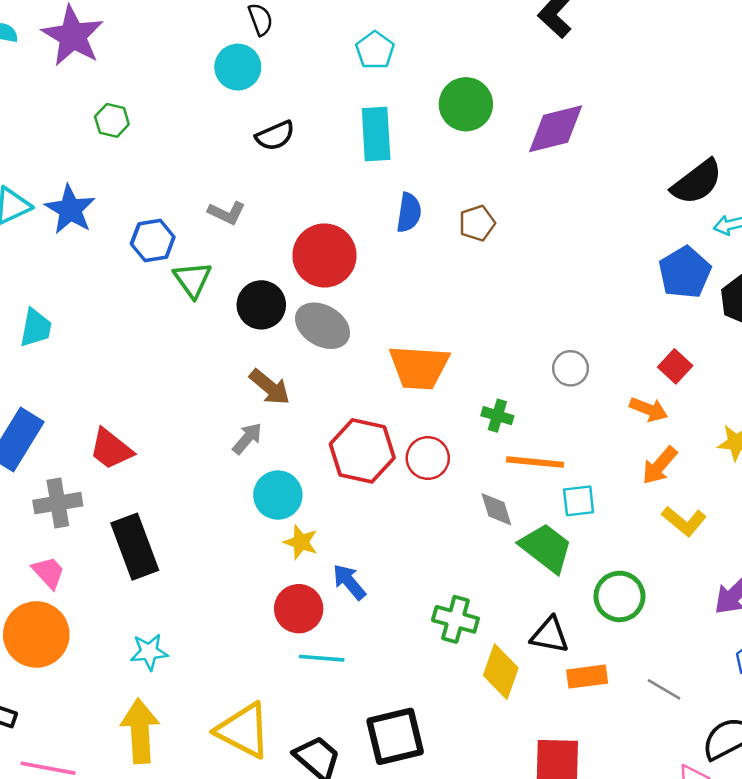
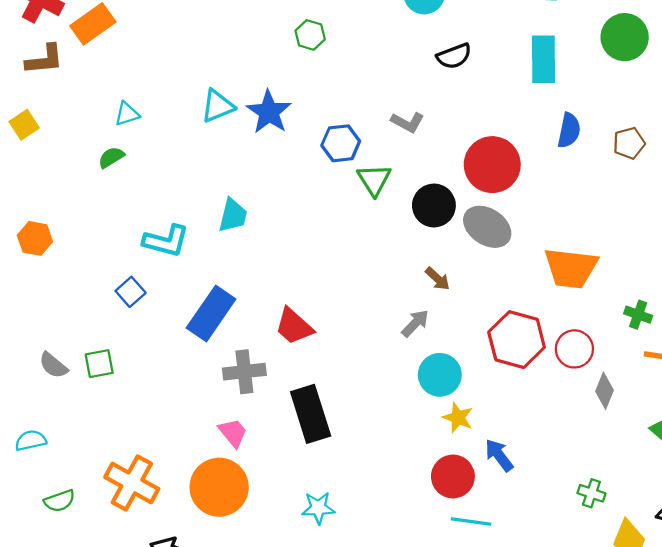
brown arrow: (270, 387) -> (438, 279), size x0.7
gray diamond: (496, 509) -> (605, 391), moved, turned 36
green cross: (455, 619) -> (591, 493), size x0.7

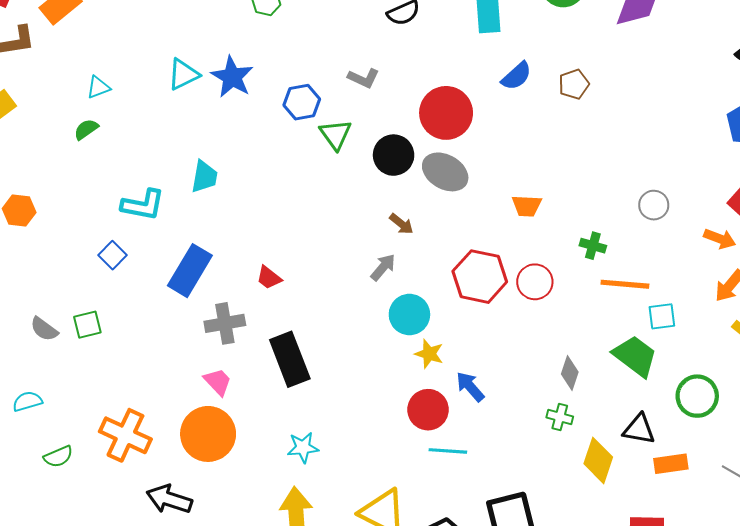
blue semicircle: (569, 130) -> (516, 76), turned 40
orange trapezoid: (571, 268) -> (527, 206), size x0.6
red trapezoid: (294, 326) -> (269, 278), size x0.7
gray diamond: (605, 391) -> (570, 373), moved

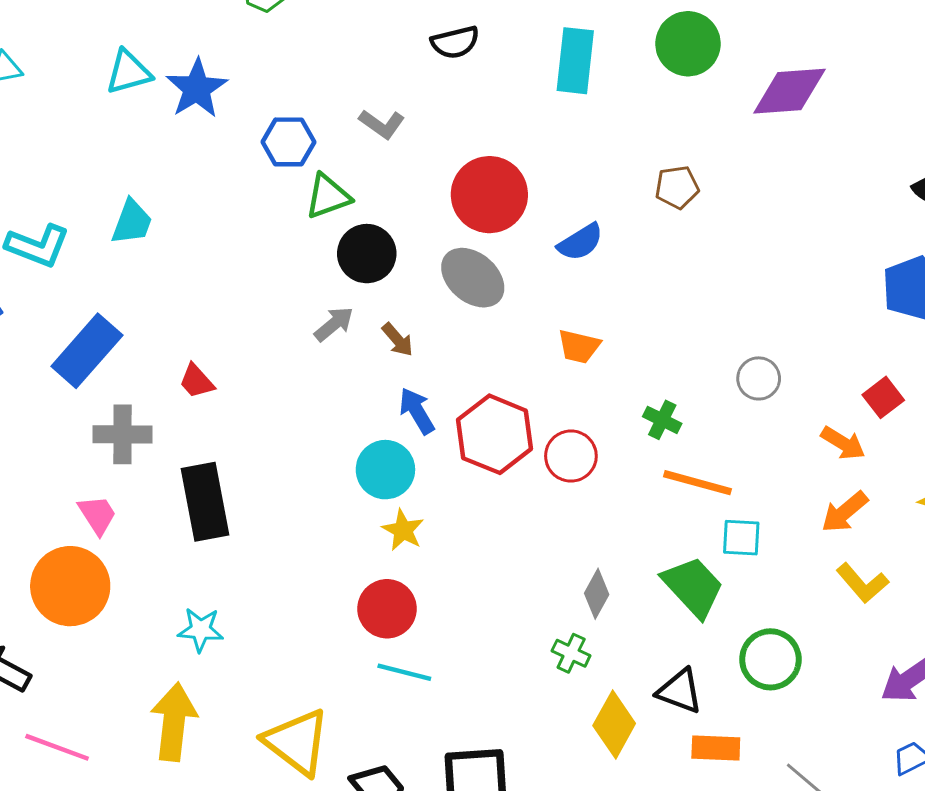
blue semicircle: (516, 76) -> (580, 242), moved
green triangle: (336, 134) -> (328, 196), turned 36
black circle: (394, 155) -> (367, 254), moved
gray arrow: (383, 267) -> (334, 324), moved
blue arrow: (470, 387) -> (417, 411), moved

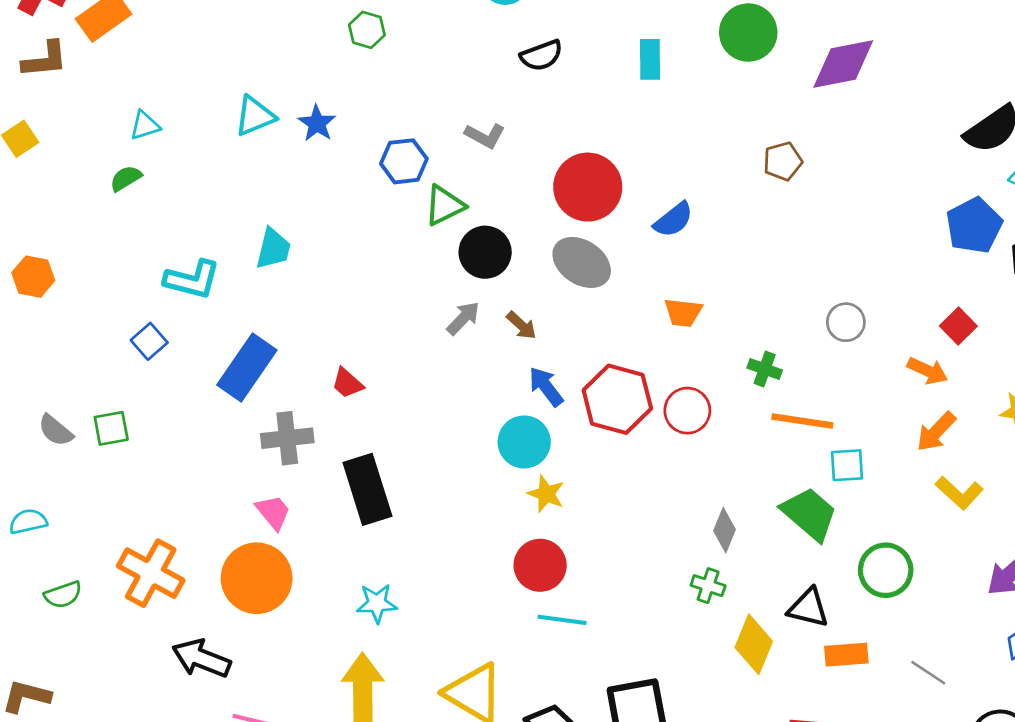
cyan rectangle: (575, 61) -> (650, 59), size x0.7
blue star: (197, 88) -> (317, 123), size x0.7
brown pentagon: (677, 187) -> (783, 161), moved

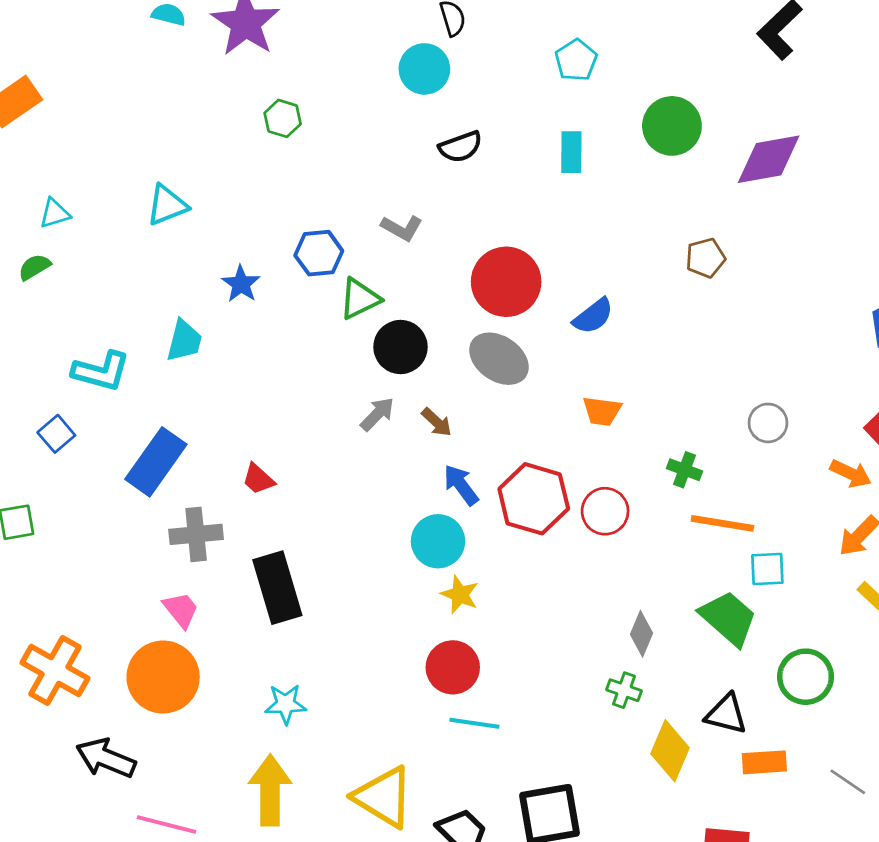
blue star: (317, 123) -> (241, 284), moved

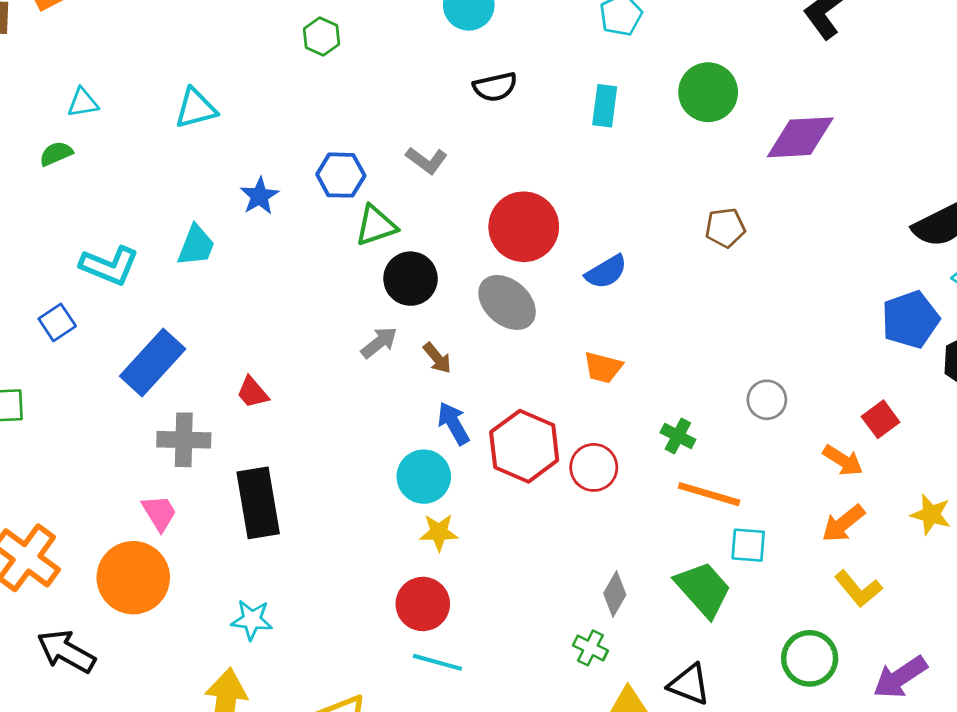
yellow star: (460, 594) -> (439, 532), turned -30
green circle: (806, 677) -> (810, 658), moved

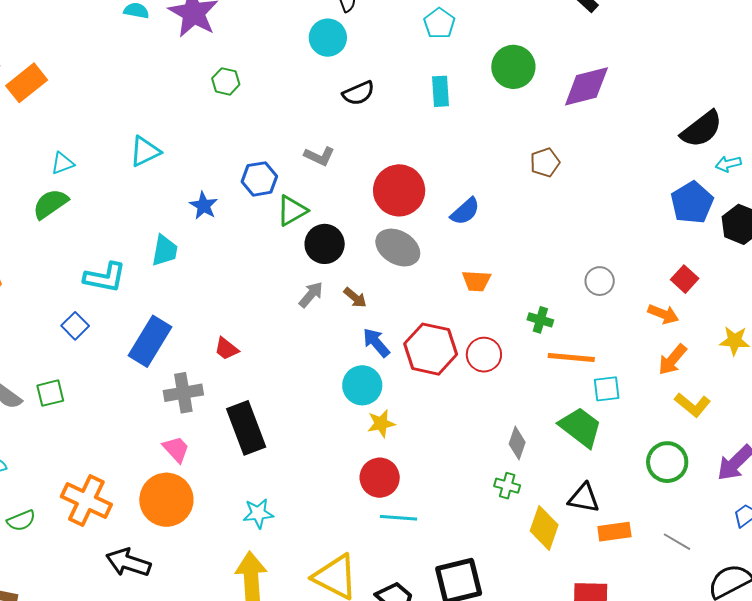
green semicircle: (56, 154) -> (50, 204), size x1.5

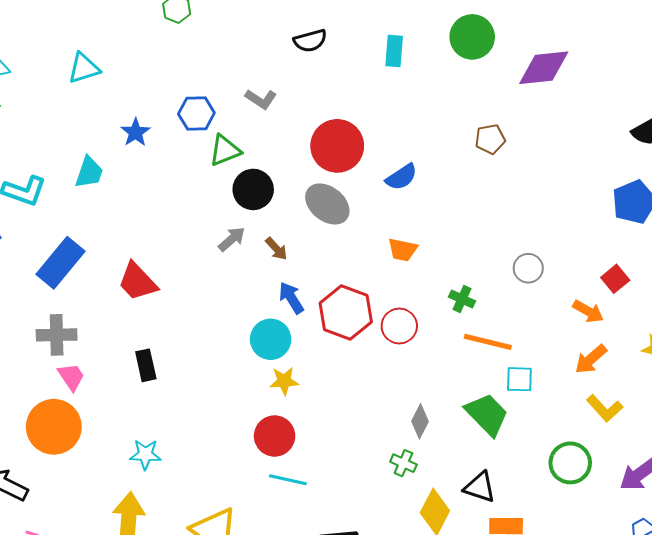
red trapezoid: (226, 349) -> (137, 282), size x1.6
gray cross: (183, 393) -> (57, 335), moved
black rectangle: (246, 428) -> (146, 365), size x0.6

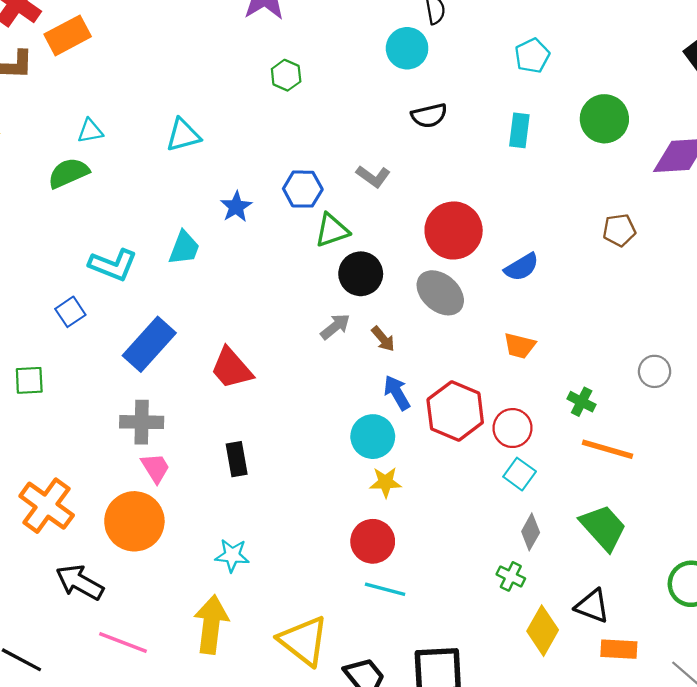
cyan square: (519, 379) -> (520, 474), moved, turned 32

